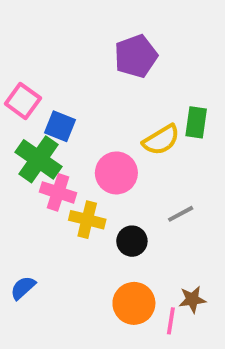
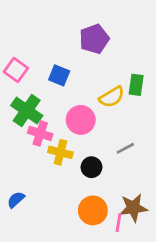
blue square: (60, 126) -> (59, 75), moved
brown star: (192, 299) -> (133, 208), size x1.5

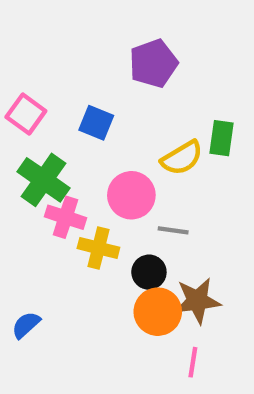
gray line: (125, 148) -> (173, 230), moved, turned 36
brown star: (133, 208) -> (197, 301), moved
orange circle: (93, 210) -> (158, 312), moved

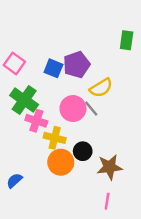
purple pentagon: (153, 63) -> (77, 65), moved
green rectangle: (221, 138) -> (127, 40), moved
gray line: (173, 230) -> (91, 109), moved, turned 42
orange circle: (158, 312) -> (61, 162), moved

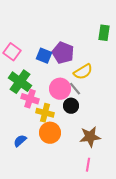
purple pentagon: (77, 65) -> (63, 53), turned -30
black circle: (83, 151) -> (71, 106), moved
blue semicircle: (14, 180) -> (20, 141), moved

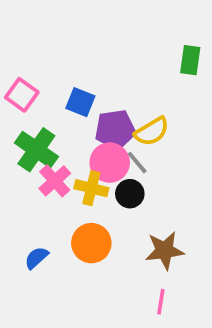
purple pentagon: (63, 53) -> (115, 130), moved, turned -30
pink cross: (30, 99) -> (55, 181), turned 30
yellow cross: (45, 113) -> (91, 188), moved

